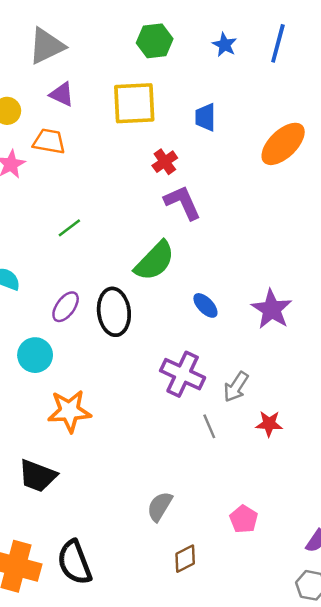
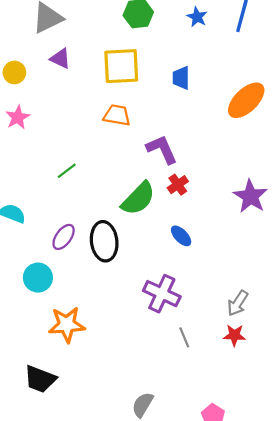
orange trapezoid: (49, 141) -> (117, 115), moved
red cross: (165, 162) -> (178, 185), moved
purple star: (272, 309) -> (250, 196), moved
gray arrow: (236, 387) -> (238, 303), moved

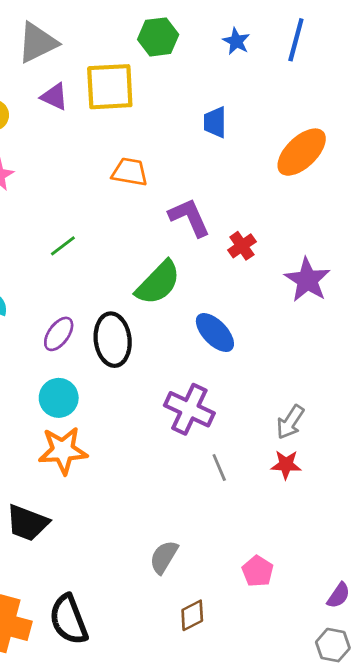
yellow square: (121, 66) -> (110, 87), moved
red cross: (178, 185) -> (242, 246), moved
blue ellipse: (181, 236) -> (215, 333), size x1.4
cyan circle: (38, 278) -> (59, 398), moved

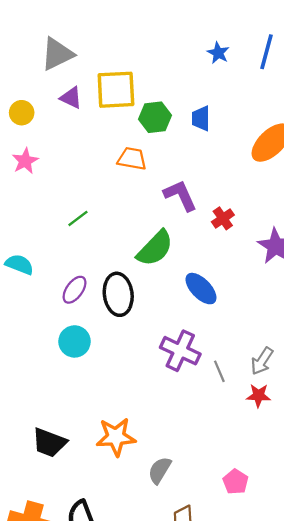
green hexagon: (158, 37) -> (155, 117), moved
orange star: (63, 450) -> (116, 437), moved
gray line: (219, 467) -> (219, 371), moved

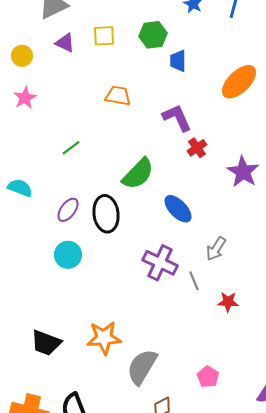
yellow square: (116, 90) -> (104, 36), size x0.6
green hexagon: (155, 117) -> (153, 35), moved
purple L-shape: (180, 195) -> (177, 118), moved
gray arrow: (262, 361) -> (216, 249), moved
gray semicircle: (160, 470) -> (142, 367), size x1.5

